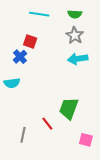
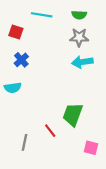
gray star: (75, 35) -> (79, 37), turned -30
red square: (30, 41) -> (16, 32), moved

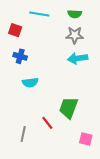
blue cross: (21, 60) -> (20, 56), turned -32
cyan semicircle: (13, 88) -> (30, 83), moved

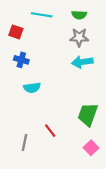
green trapezoid: (69, 108) -> (88, 115), moved
pink square: (86, 139) -> (91, 148), turned 32

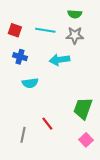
cyan line: (42, 15) -> (45, 30), moved
cyan arrow: (82, 62) -> (60, 60), moved

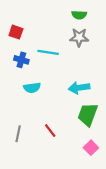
cyan line: (45, 30) -> (48, 52), moved
cyan arrow: (60, 60) -> (79, 88), moved
gray line: (23, 135) -> (18, 134), moved

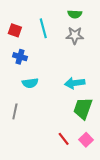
cyan line: (48, 52) -> (43, 28), moved, turned 66
red line: (50, 131) -> (64, 139), moved
gray line: (18, 134) -> (15, 111), moved

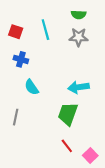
cyan semicircle: (30, 83) -> (32, 87), turned 63
green trapezoid: (83, 108) -> (68, 114), moved
pink square: (86, 140) -> (90, 155), moved

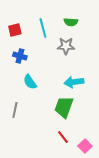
green semicircle: (79, 15) -> (71, 22), moved
red square: (16, 32) -> (15, 30), turned -32
gray star: (79, 37) -> (66, 46), moved

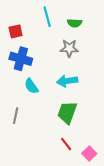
cyan line: (43, 28) -> (47, 17), moved
blue cross: (20, 56) -> (21, 59), size x1.5
cyan arrow: (74, 82) -> (67, 81), moved

